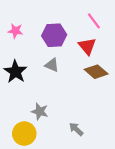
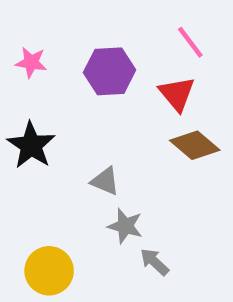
gray triangle: (52, 65) -> (105, 181), moved
gray star: (40, 111) -> (125, 226), moved

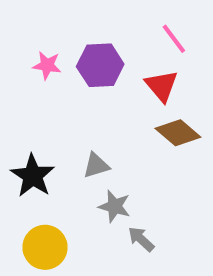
pink star: (31, 62) -> (47, 65), moved
black star: (31, 145) -> (33, 176), moved
gray triangle: (105, 181) -> (96, 166), turned -40

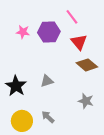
pink line: (174, 39) -> (72, 17), moved
gray star: (115, 206) -> (86, 101), moved
gray arrow: (141, 239) -> (48, 117), moved

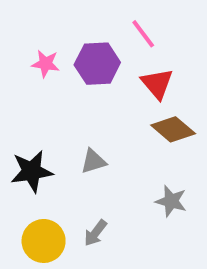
black star: (16, 86) -> (32, 171), turned 30
gray arrow: (48, 117) -> (95, 233), turned -96

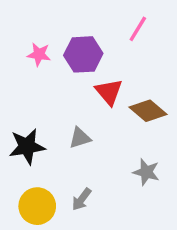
pink line: (143, 34) -> (138, 29), moved, turned 68
red triangle: (157, 84) -> (109, 92), moved

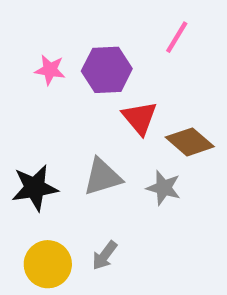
gray triangle: (80, 138) -> (102, 177), size x1.4
gray star: (146, 172) -> (164, 188), moved

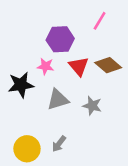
pink star: (50, 70) -> (45, 66), moved
brown diamond: (190, 142) -> (108, 65), moved
black star: (35, 188) -> (21, 85), moved

